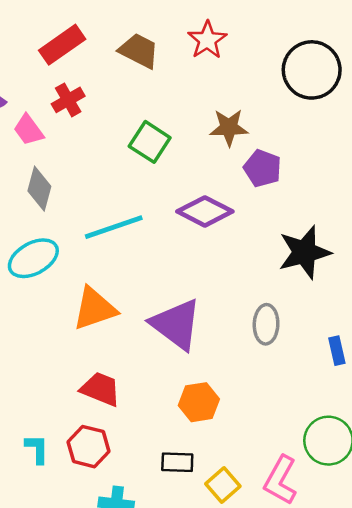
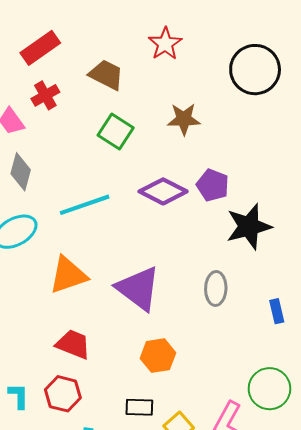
brown trapezoid: (139, 51) -> (106, 75), moved
purple pentagon: (262, 168) -> (213, 185), moved

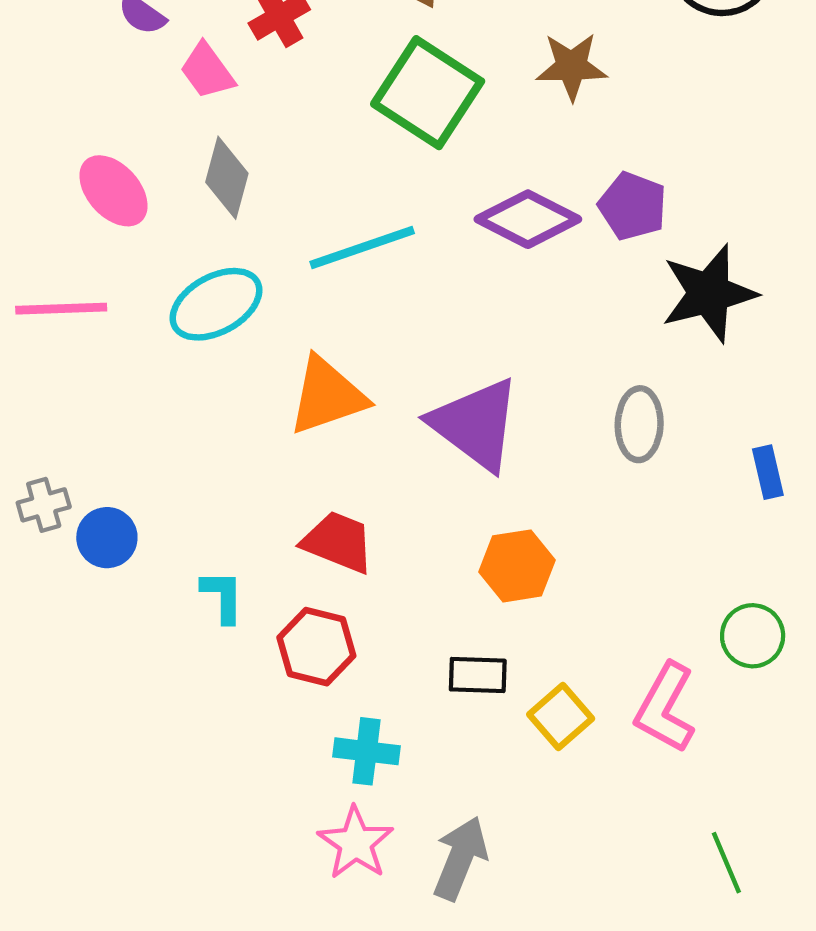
green square: (116, 132) -> (428, 93), size x1.4
green circle: (269, 389) -> (753, 636), size x0.7
cyan L-shape: (19, 396) -> (223, 596), moved

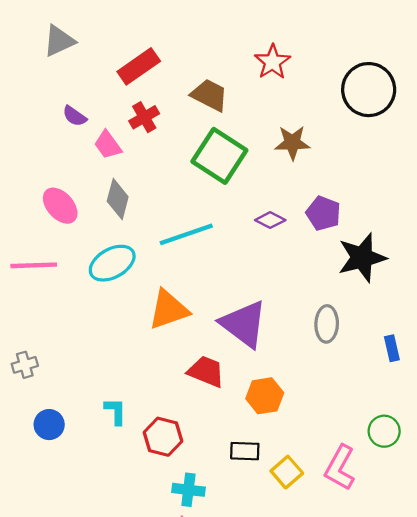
purple diamond: (528, 219) -> (270, 220), size x0.6
blue circle: (107, 538) -> (49, 425), moved
red trapezoid: (338, 542) -> (206, 371), moved

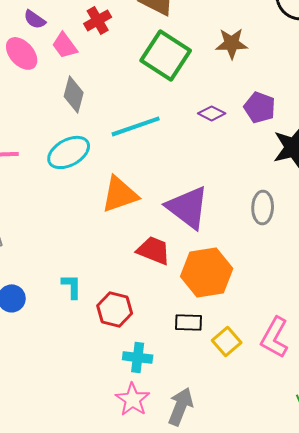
pink ellipse: (60, 206) -> (22, 53), moved
orange hexagon: (265, 396) -> (207, 272), size x1.5

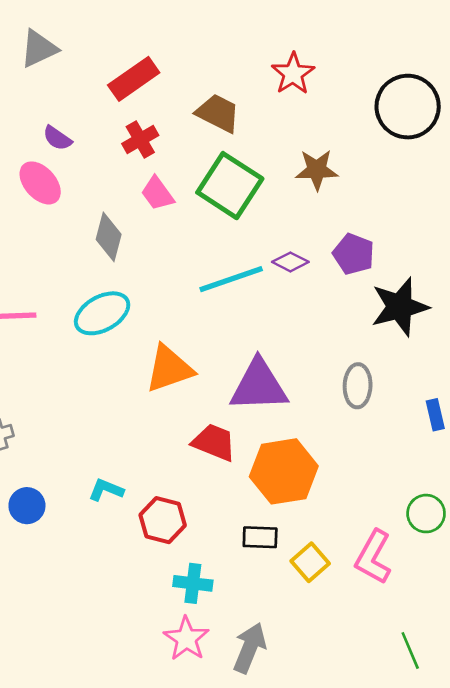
pink trapezoid: (65, 45) -> (157, 193), moved
cyan line: (136, 126) -> (231, 279), moved
purple triangle: (188, 207) -> (259, 386), turned -39
cyan L-shape: (72, 286) -> (106, 490), turned -68

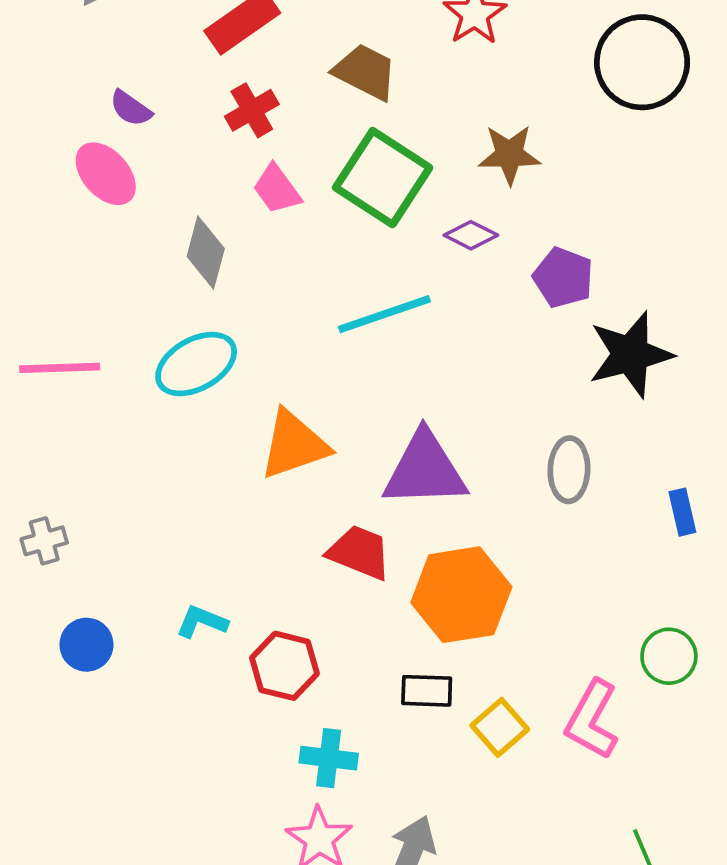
purple diamond: (290, 262) -> (471, 235), moved

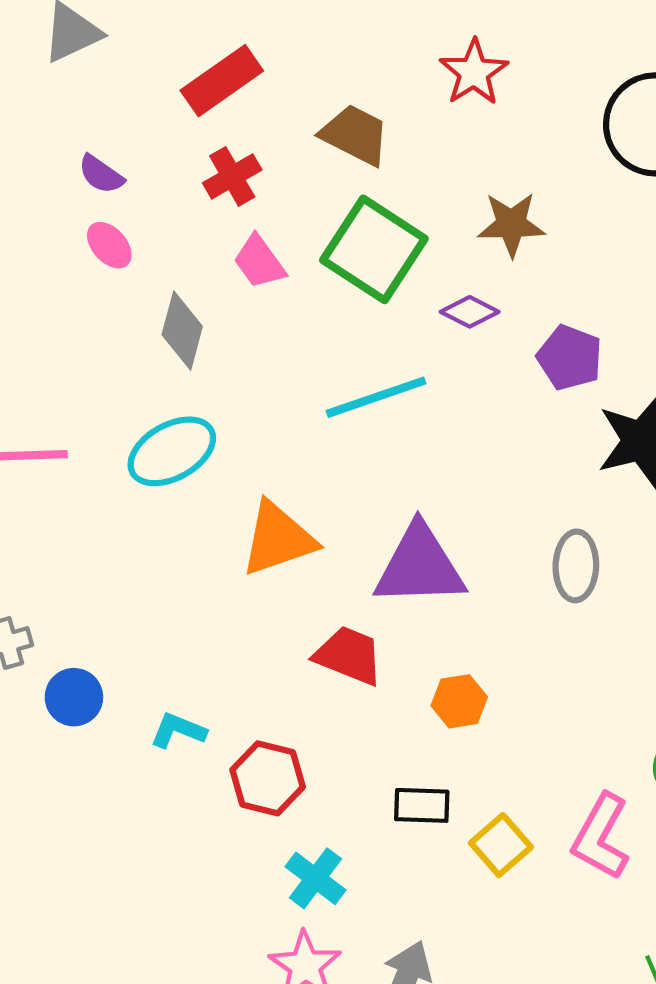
pink ellipse: (106, 174) -> (109, 245), moved, size x0.7
orange hexagon: (461, 595) -> (459, 701), size x0.5
blue circle: (86, 645) -> (74, 697), moved
cyan cross: (329, 758) -> (316, 878), turned 30

